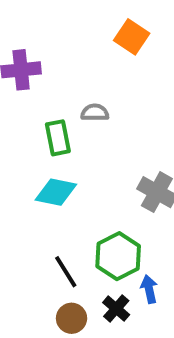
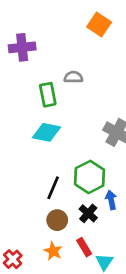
black line: (66, 272) -> (53, 188), turned 55

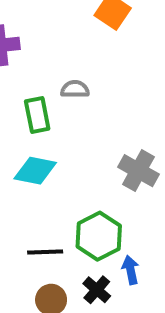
black line: (53, 188) -> (45, 252), turned 65

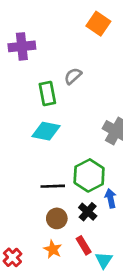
gray semicircle: (75, 89) -> (73, 76), turned -42

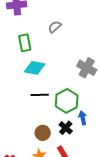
green rectangle: (47, 93) -> (25, 43), moved
black line: (53, 186) -> (40, 95), moved

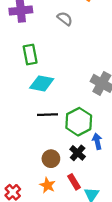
gray semicircle: (55, 27) -> (65, 19), moved, turned 80

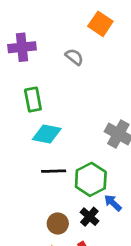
blue arrow: (97, 141) -> (113, 203), turned -35

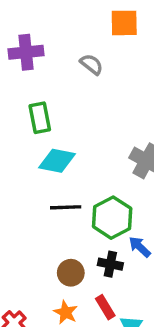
orange square: (100, 24) -> (124, 23), turned -35
black cross: (89, 217) -> (110, 264), turned -30

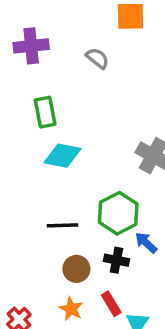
black line: (66, 207) -> (62, 225), moved

